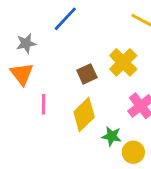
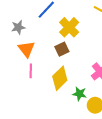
yellow cross: (123, 62) -> (69, 27), moved
orange triangle: (22, 74) -> (27, 49), moved

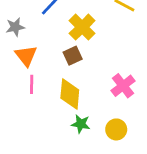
yellow diamond: (60, 78) -> (70, 94), turned -40
green star: (80, 94) -> (81, 124), moved

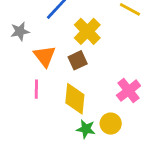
orange triangle: (26, 56) -> (45, 56), moved
yellow circle: (116, 129) -> (111, 124), moved

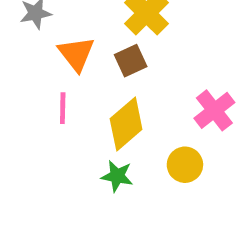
yellow diamond: (75, 99) -> (126, 124), turned 44
green star: (86, 129) -> (117, 176), moved

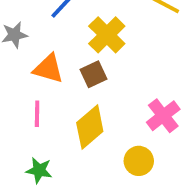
orange triangle: (76, 54) -> (48, 69), turned -36
green star: (117, 176) -> (39, 170), moved

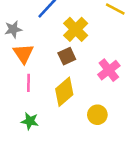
orange triangle: (48, 69) -> (23, 54), moved, turned 40
pink cross: (163, 116) -> (109, 70), moved

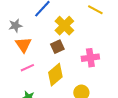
pink cross: (109, 70) -> (90, 58), turned 30
pink line: (29, 83) -> (27, 68), turned 64

